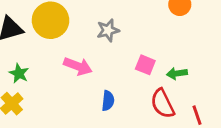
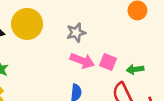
pink arrow: (78, 66) -> (82, 61), moved

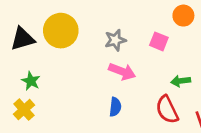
pink square: (108, 62) -> (159, 41), moved

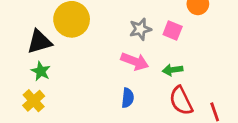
black triangle: (23, 39) -> (39, 42), moved
gray star: (115, 40) -> (140, 29), moved
green arrow: (181, 81) -> (173, 70), moved

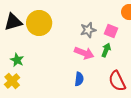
black triangle: (39, 42) -> (13, 22), moved
green arrow: (173, 70) -> (106, 50), moved, turned 120

